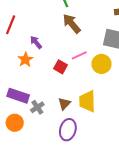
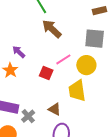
yellow trapezoid: (87, 101) -> (77, 91), moved
brown triangle: (64, 104) -> (54, 109), turned -40

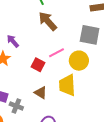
brown triangle: (54, 109) -> (41, 93), moved
gray cross: (28, 116) -> (16, 106), turned -32

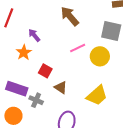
red square: (38, 65) -> (45, 71), moved
yellow trapezoid: (67, 85) -> (97, 95), moved, turned -130

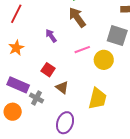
purple arrow: (34, 35) -> (51, 36), moved
orange star: (24, 52) -> (16, 48), moved
yellow trapezoid: (97, 95) -> (97, 99), turned -40

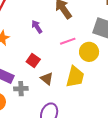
gray cross: (36, 98) -> (21, 89), turned -32
yellow trapezoid: (97, 99) -> (75, 77), moved

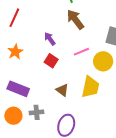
red square: (33, 61) -> (51, 61), moved
gray cross: (21, 89) -> (37, 112), moved

